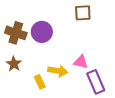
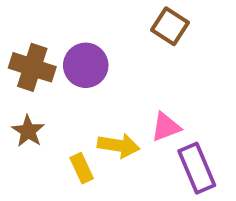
brown square: (83, 13) -> (170, 26), turned 36
pink triangle: (81, 62) -> (166, 127), turned -35

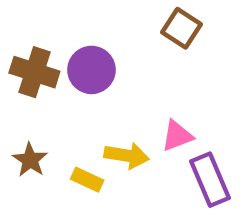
brown star: (28, 131) -> (30, 160), moved
yellow rectangle: (82, 168) -> (87, 180), turned -40

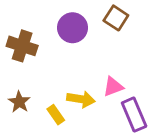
purple circle: (91, 70) -> (72, 28), moved
yellow rectangle: (87, 180) -> (56, 115), turned 30

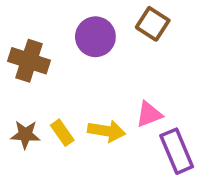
brown star: (19, 102) -> (25, 135), turned -30
yellow rectangle: (56, 115) -> (62, 133), moved

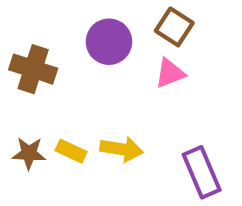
pink triangle: (149, 114) -> (170, 73), moved
yellow rectangle: (62, 133) -> (71, 151), turned -30

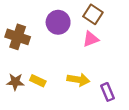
yellow arrow: (122, 149) -> (78, 80), moved
purple rectangle: (202, 172) -> (108, 92), size x0.7

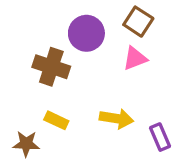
brown cross: (18, 37) -> (51, 67), moved
brown star: (15, 82) -> (26, 144), moved

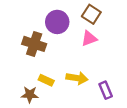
yellow rectangle: (56, 120) -> (46, 80), moved
brown star: (26, 144) -> (30, 95), moved

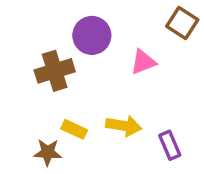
brown square: (91, 14) -> (182, 23), moved
brown cross: (34, 44) -> (55, 71), turned -35

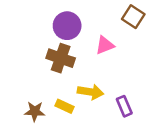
brown cross: (55, 71) -> (61, 58), moved, turned 36
yellow rectangle: (74, 129) -> (64, 106), moved

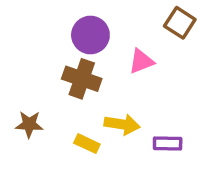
purple rectangle: (124, 106) -> (168, 144), turned -66
brown star: (35, 111) -> (29, 124), moved

